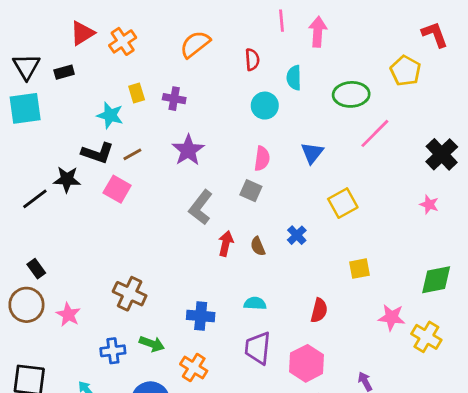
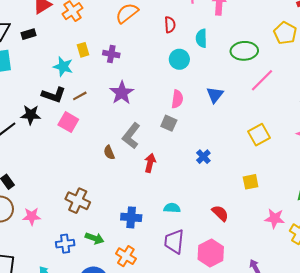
yellow square: (343, 203) -> (259, 135), moved
brown semicircle: (258, 246) -> (109, 152), moved
red semicircle: (319, 310) -> (220, 213), turned -60
pink star: (68, 315) -> (32, 216), turned -30

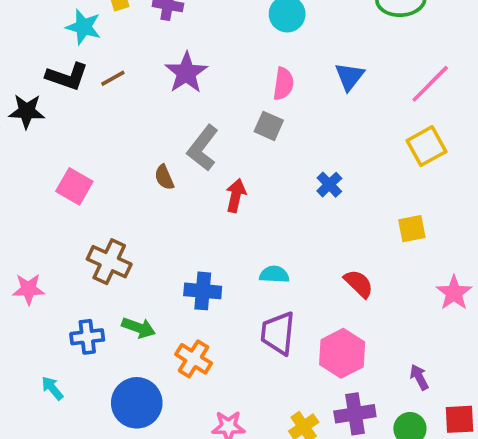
pink line: (262, 80) -> (430, 84), moved
pink square: (68, 122) -> (74, 186), moved
pink star: (275, 218) -> (454, 293), turned 30

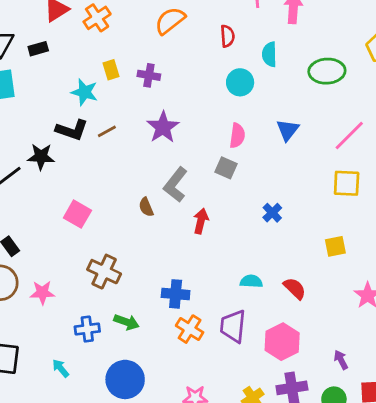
yellow square: (426, 146) -> (347, 183), turned 32
cyan semicircle: (274, 274) -> (251, 281), moved
orange cross: (194, 359) -> (190, 329), moved

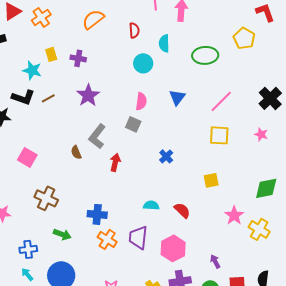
blue cross: (87, 329) -> (28, 249), moved
cyan arrow: (61, 368) -> (27, 274), moved

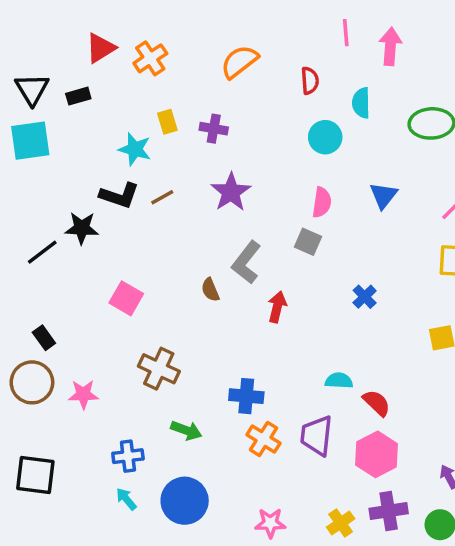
red semicircle: (182, 210) -> (377, 403), moved

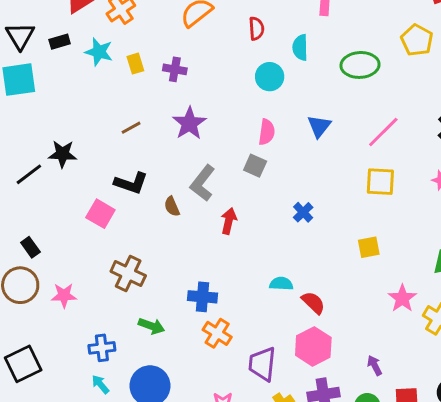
cyan star: (135, 149) -> (99, 52), moved
black L-shape: (119, 195) -> (131, 183), moved
purple trapezoid: (317, 436) -> (262, 364), moved
black square: (35, 475) -> (23, 364), turned -33

